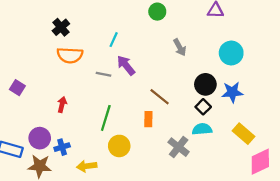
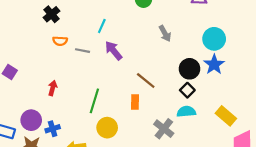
orange semicircle: (70, 55) -> (60, 41), size x0.6
gray line: (104, 74) -> (83, 51), moved
blue star: (232, 92) -> (214, 65), moved, turned -30

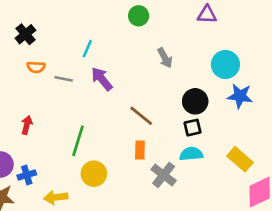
blue star: (214, 65) -> (240, 96), moved, turned -30
black square: (187, 90) -> (193, 128), turned 32
orange rectangle: (135, 102) -> (140, 150), moved

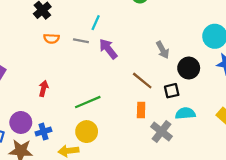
gray arrow: (165, 58) -> (163, 50), moved
gray line: (64, 79) -> (81, 41), moved
black square: (193, 128) -> (172, 91), moved
green line: (78, 141) -> (88, 102), turned 50
yellow circle: (94, 174) -> (87, 132), moved

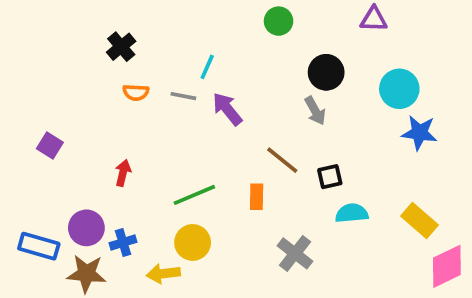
black circle: (189, 68) -> (326, 72), moved
orange rectangle: (141, 110) -> (257, 197), moved
gray cross: (161, 132) -> (295, 253), moved

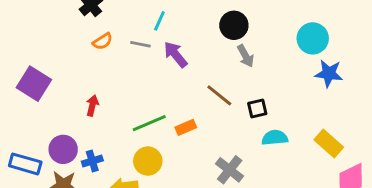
black circle: (326, 72) -> (234, 25), moved
orange semicircle: (136, 92) -> (103, 41), turned -36
purple square: (50, 146) -> (34, 84), size x1.6
orange rectangle: (257, 197) -> (186, 127), moved, turned 66

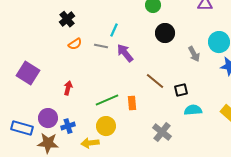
gray arrow: (246, 56) -> (194, 54), moved
orange rectangle: (186, 127) -> (132, 103), turned -72

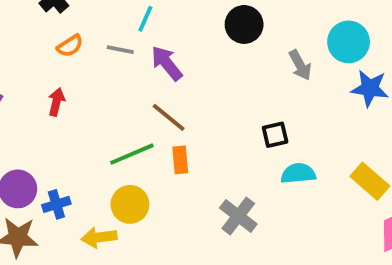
brown line: (155, 81) -> (169, 117), moved
red arrow: (68, 88) -> (56, 102), moved

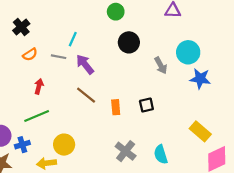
red arrow: (56, 102) -> (39, 86), moved
green line: (132, 154) -> (37, 116), moved
orange rectangle: (180, 160) -> (116, 107), moved
cyan semicircle: (298, 173) -> (161, 154), moved, turned -102

